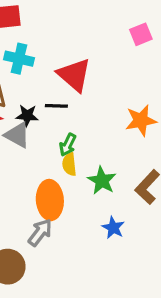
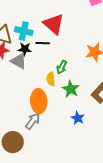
cyan cross: (19, 59) -> (24, 31), moved
green arrow: (68, 145) -> (62, 67), moved

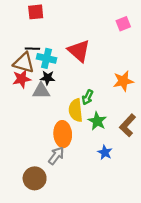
black line: (43, 43) -> (32, 49), moved
gray triangle: (19, 61) -> (41, 91), turned -30
yellow semicircle: (51, 79) -> (76, 110), size x1.5

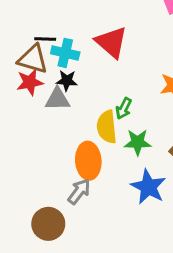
green star: (97, 121) -> (138, 142), turned -30
blue star: (105, 152) -> (148, 187), size x1.6

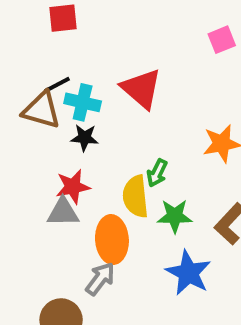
black line: (45, 39) -> (57, 85), turned -30
red star: (30, 82) -> (73, 187), moved
gray triangle: (58, 99) -> (63, 212), moved

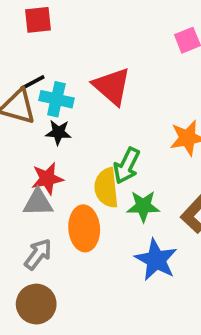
green arrow: (157, 173) -> (127, 166), size x1.4
gray arrow: (100, 279) -> (38, 254), moved

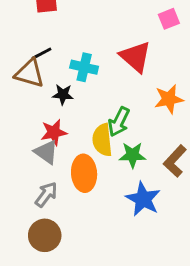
red triangle: (112, 86) -> (136, 57), moved
cyan cross: (56, 99) -> (84, 67), moved
gray triangle: (38, 203) -> (46, 152), turned 36

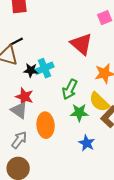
cyan cross: (84, 67) -> (44, 68), moved, turned -36
red star: (54, 132) -> (24, 97), turned 30
yellow semicircle: (102, 140) -> (99, 102), moved, turned -40
blue star: (143, 199) -> (87, 143), size x0.7

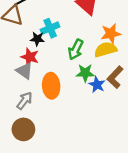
black star: (31, 70) -> (37, 39), moved
yellow semicircle: (99, 102) -> (105, 49), moved, turned 120
blue star: (87, 143) -> (97, 85), moved

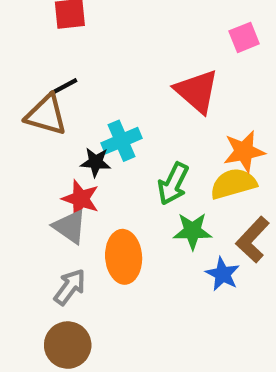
blue star: (97, 85) -> (223, 274), moved

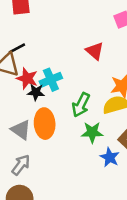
red triangle: (197, 91) -> (95, 51), size x0.7
red star: (81, 199) -> (27, 78), moved
orange ellipse: (124, 257) -> (45, 124), moved

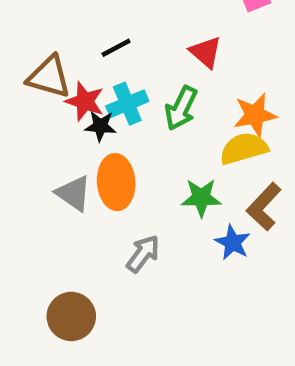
black line: (17, 48) -> (116, 48), moved
green arrow: (81, 105) -> (181, 108), moved
gray arrow: (21, 165) -> (143, 254), moved

